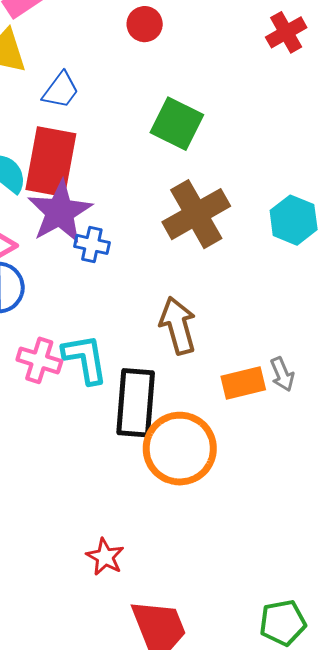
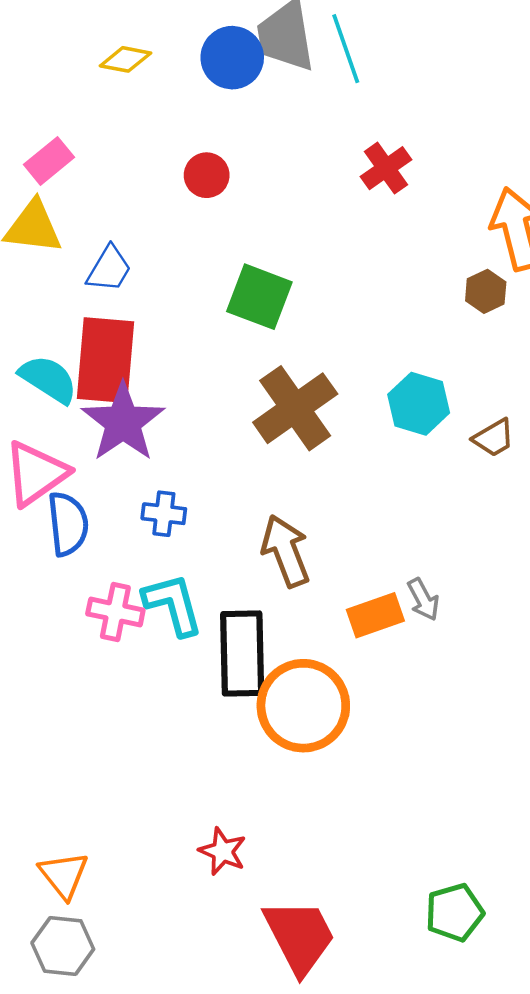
blue cross: (92, 244) -> (164, 514), moved

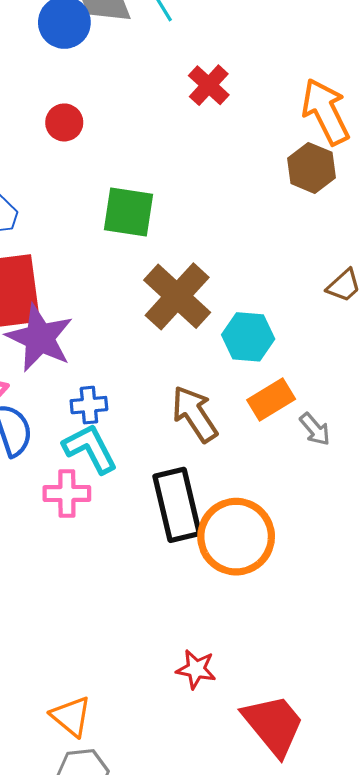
brown hexagon: (486, 291) -> (311, 168), size x1.4
cyan hexagon: (419, 404) -> (248, 337), moved
cyan L-shape: (173, 604) -> (90, 449), moved
orange rectangle: (375, 615) -> (271, 399), moved

